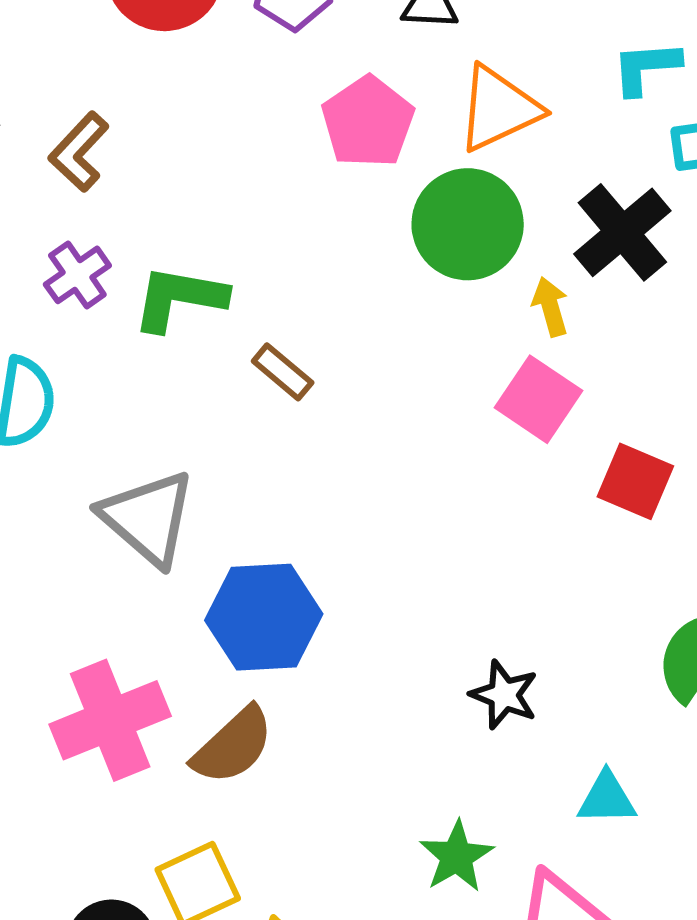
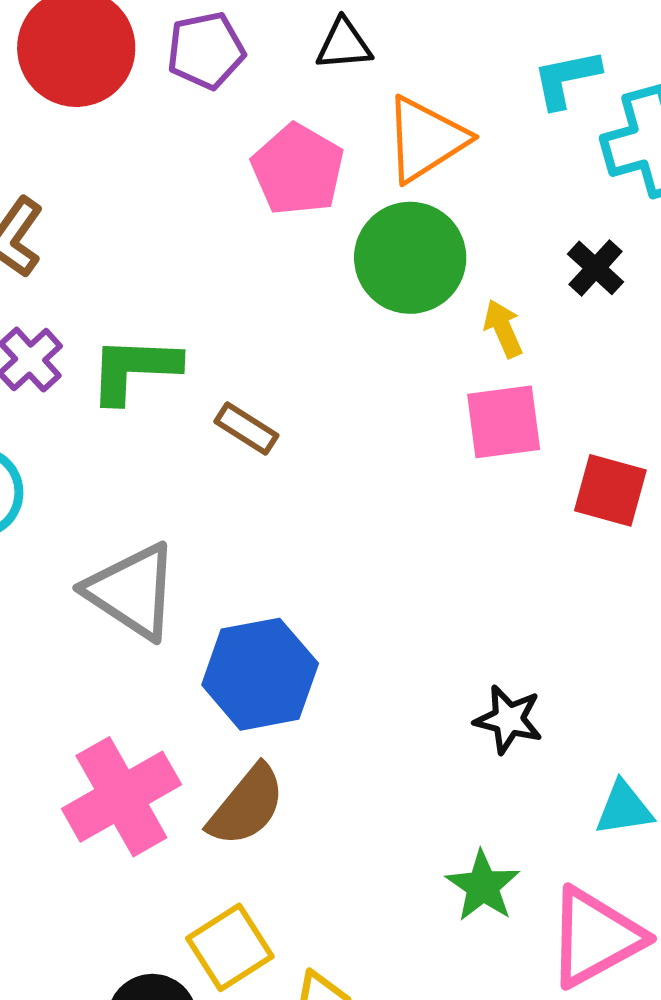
black cross: (622, 232) -> (596, 268), moved, size x0.6
pink square: (539, 399) -> (504, 422), turned -34

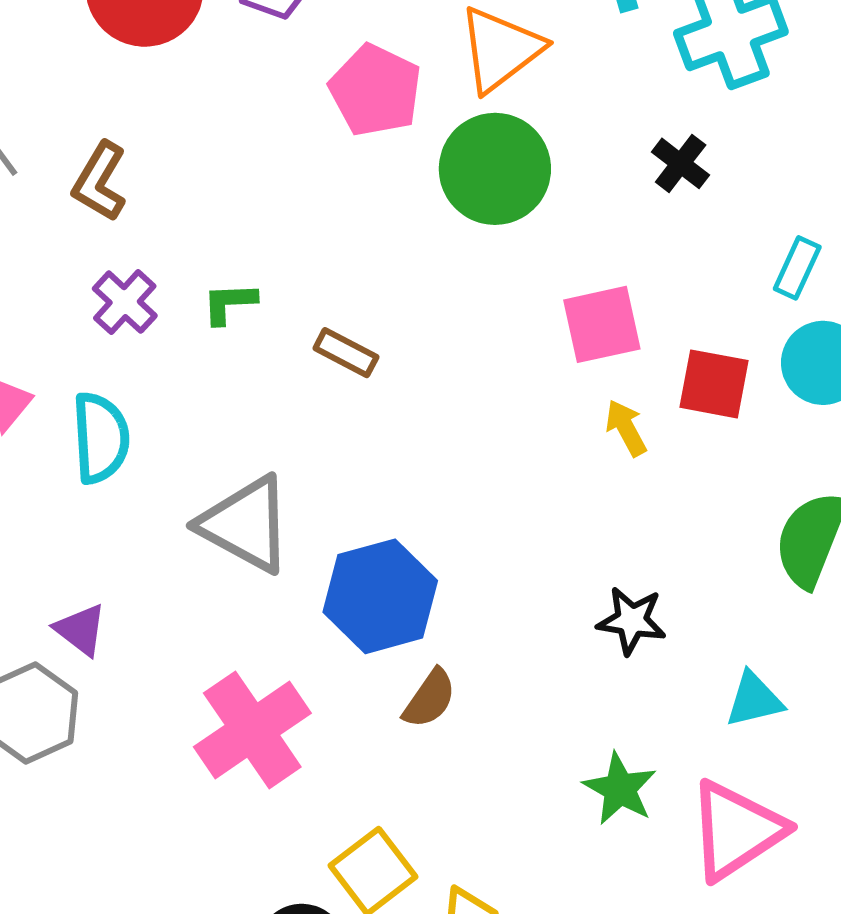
yellow arrow: (503, 329) -> (626, 428), moved
green L-shape: (134, 369) -> (229, 303), size x0.6
brown semicircle: (247, 806) -> (430, 699), moved, size x0.7

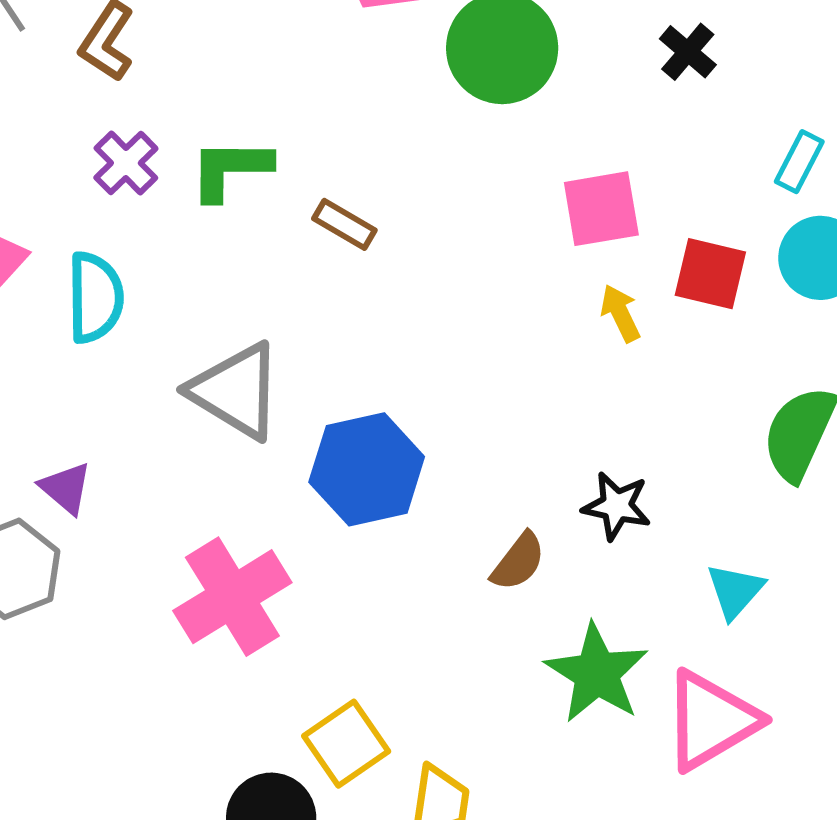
green L-shape: (229, 303) -> (230, 169), size x1.5
brown semicircle: (430, 699) -> (518, 562), moved
cyan triangle: (754, 700) -> (735, 591), turned -38
green star: (620, 789) -> (597, 673), size x1.4

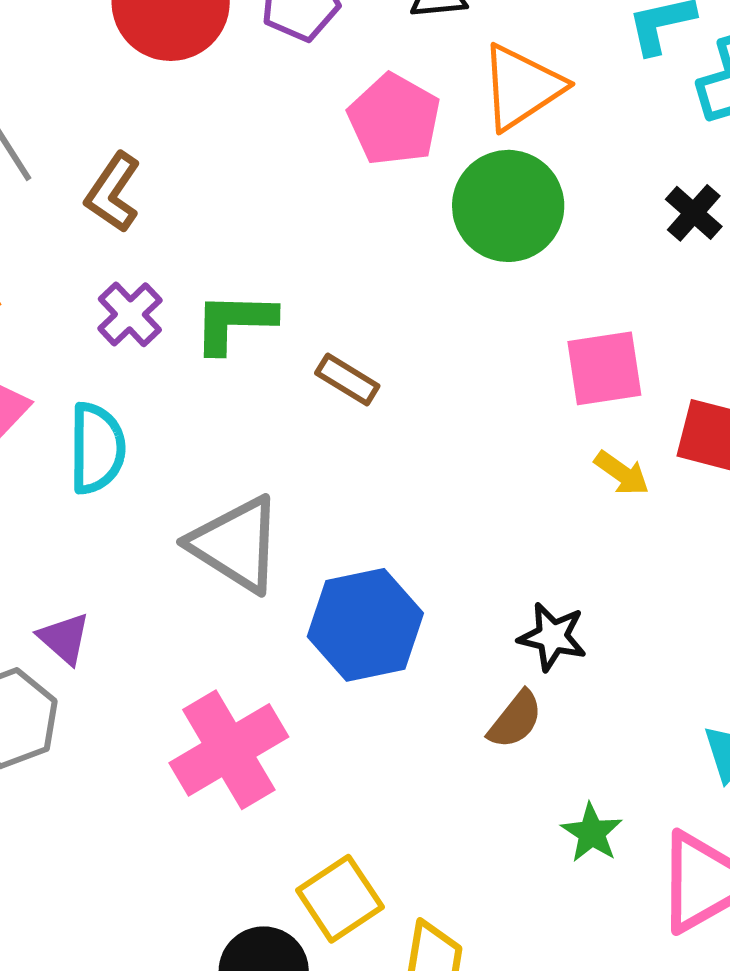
yellow arrow: (620, 313) -> (622, 473), turned 150
black star: (617, 506) -> (552, 637), moved
green star: (597, 673) -> (592, 833), size x0.6

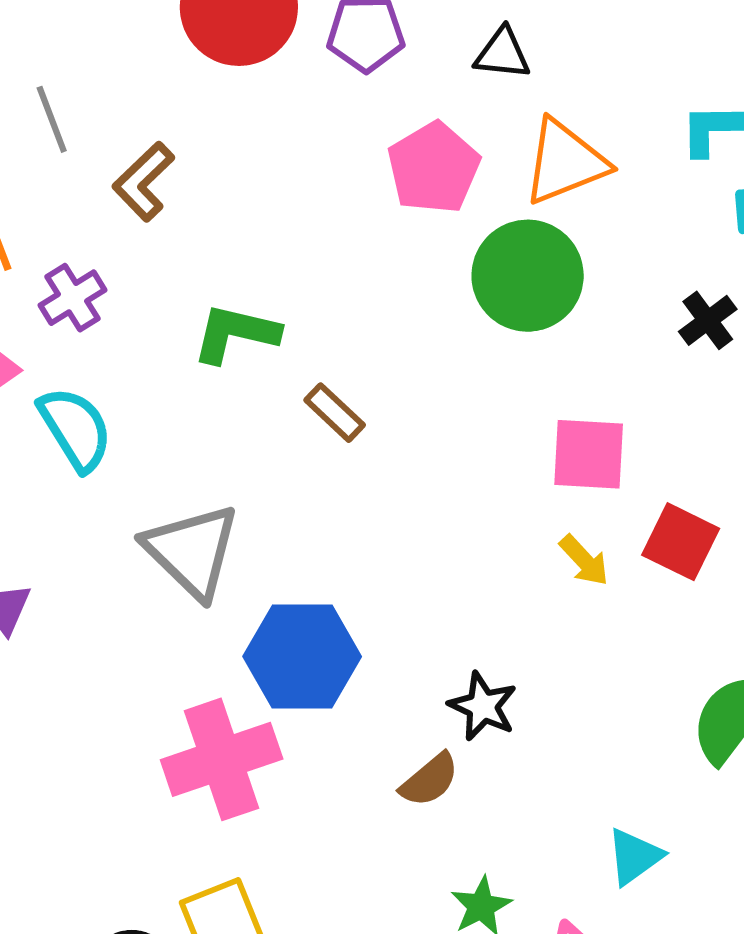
purple cross: (130, 314) -> (73, 298), moved
cyan semicircle: (97, 448) -> (75, 429), turned -44
pink cross: (229, 750) -> (222, 759), moved

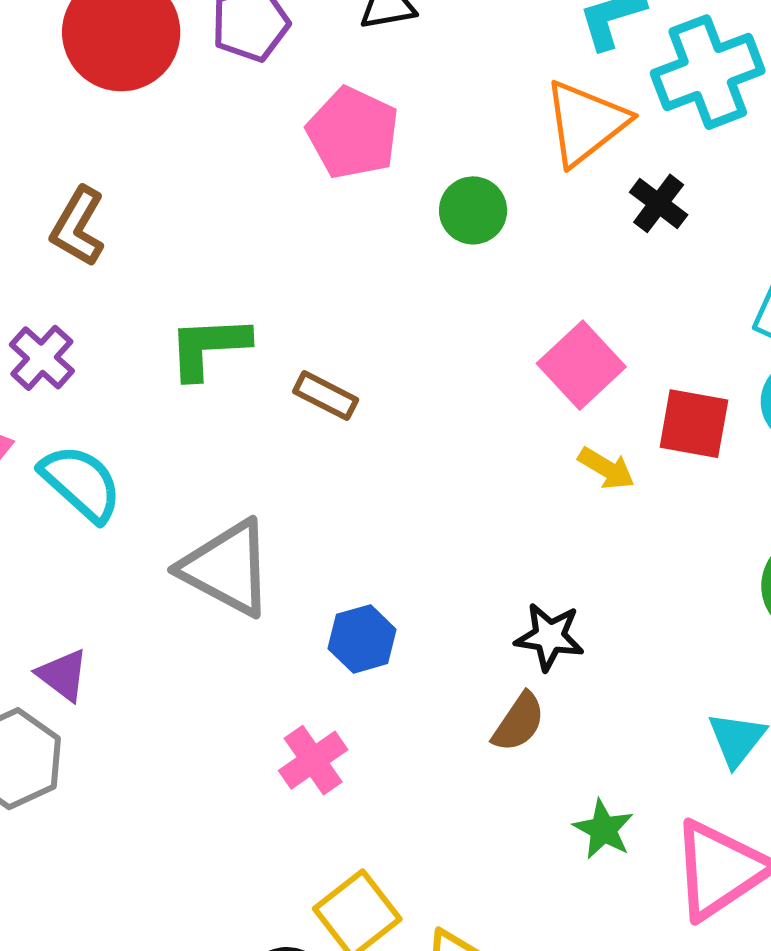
orange triangle: (565, 162) -> (586, 123), moved
green circle: (528, 276) -> (473, 210), size x0.6
pink square: (589, 454) -> (581, 365), turned -30
blue hexagon: (302, 657) -> (362, 639), size x0.6
pink cross: (222, 759) -> (313, 760), size x0.6

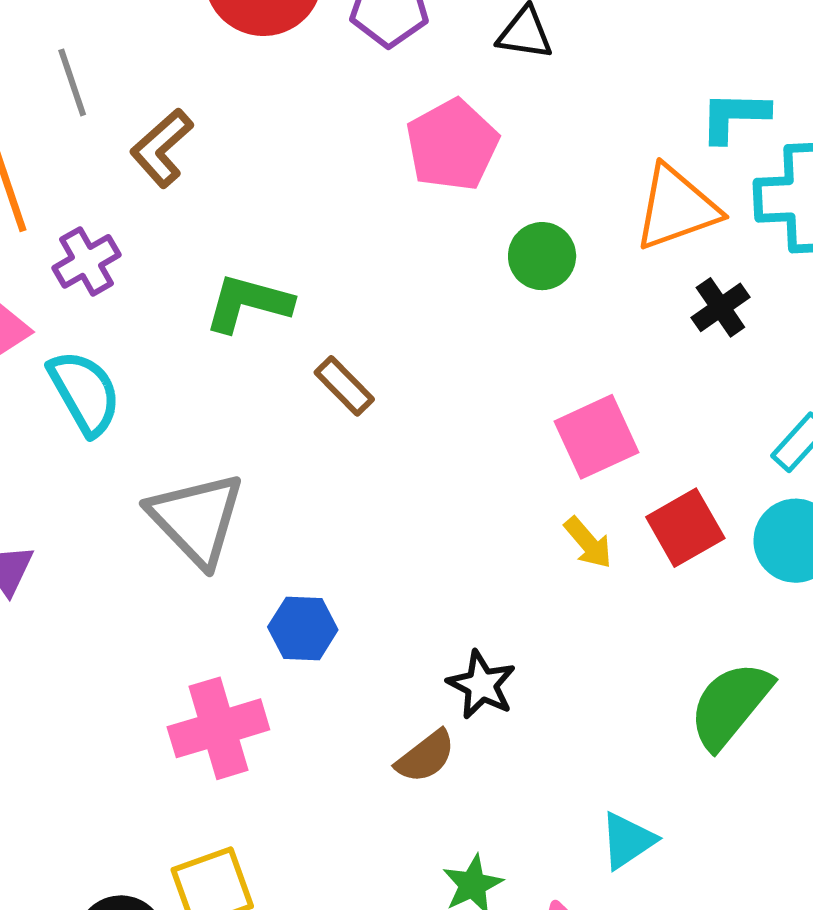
red square: (694, 424) -> (685, 528), turned 32
pink cross: (313, 760) -> (218, 728), size x1.4

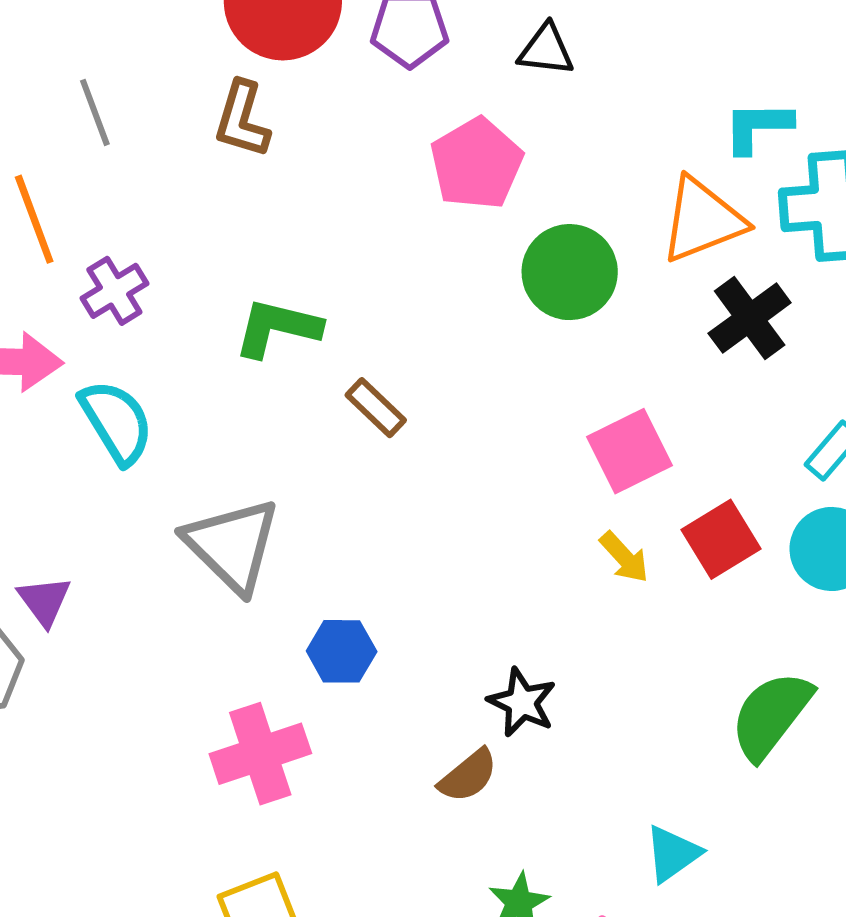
brown L-shape: (162, 148) -> (242, 119), moved, turned -30
green circle: (542, 256) -> (570, 272), size x1.4
black cross: (720, 307) -> (750, 318), size x1.4

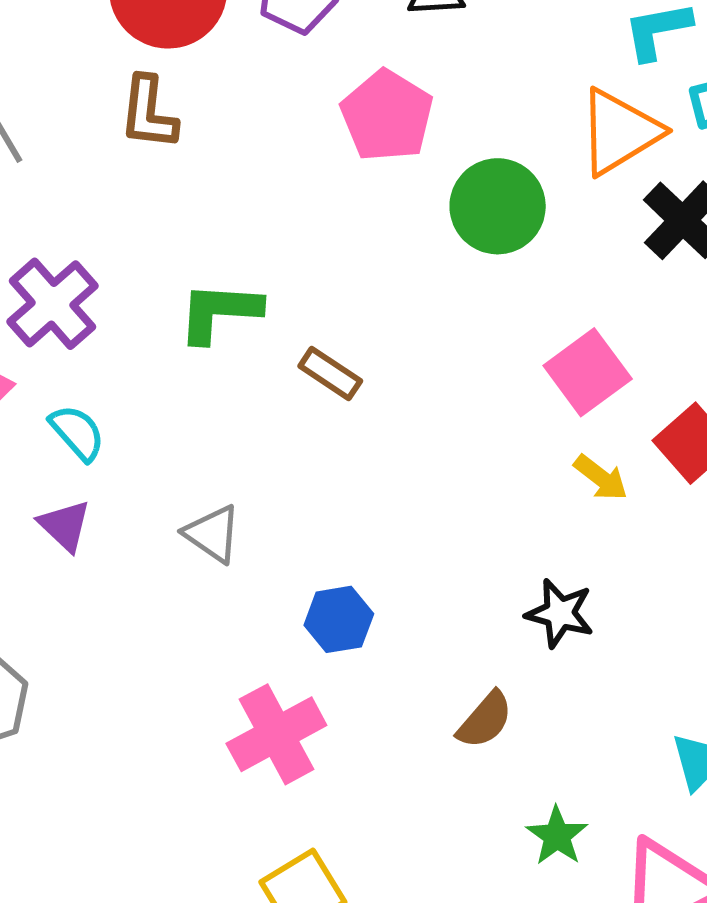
purple cross: (114, 291) -> (53, 304), size x1.4
cyan semicircle: (116, 422) -> (77, 433), size x0.7
gray triangle: (232, 545) -> (212, 534), size x0.6
purple triangle: (44, 601) -> (65, 526), moved
black star: (522, 702) -> (560, 613), moved

